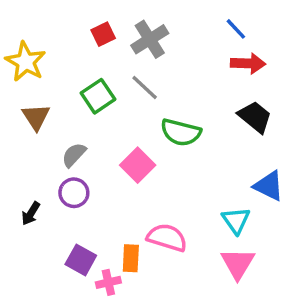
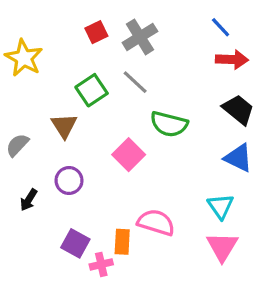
brown triangle: (36, 117) -> (64, 126), moved
gray semicircle: (74, 155) -> (17, 145), moved
blue triangle: (269, 186) -> (238, 158), moved

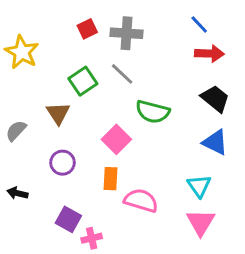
gray cross: (140, 37) -> (127, 33), turned 36
black arrow: (29, 200) -> (17, 193), moved, turned 72
orange rectangle: (122, 242) -> (111, 179), moved

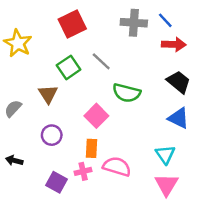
red square: (87, 29) -> (72, 24), size x1.6
gray cross: (127, 33) -> (134, 23), moved
pink cross: (92, 238) -> (83, 171), moved

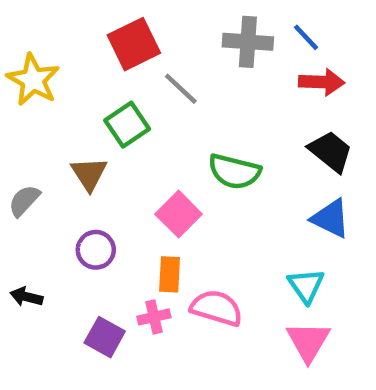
gray line: (101, 61) -> (181, 89), moved

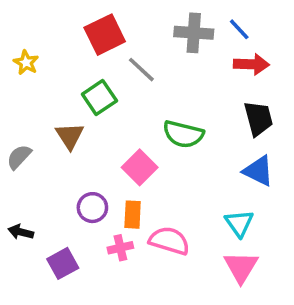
yellow star: (33, 80) -> (26, 63), size x0.6
black trapezoid: (331, 151) -> (258, 118), turned 36
purple circle: (96, 250) -> (92, 208), moved
purple square: (105, 337) -> (63, 263), moved, turned 32

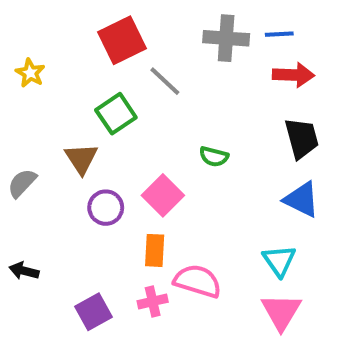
blue line: (239, 29) -> (279, 34), turned -50
green semicircle: (183, 134) -> (214, 157), size x0.6
purple circle: (92, 208) -> (106, 208), moved
pink cross: (120, 248) -> (153, 301), moved
purple square: (63, 263) -> (93, 312), moved

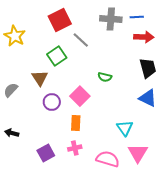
yellow star: (30, 73) -> (15, 36), size x1.5
cyan triangle: (279, 261) -> (125, 128), moved
pink semicircle: (198, 281) -> (108, 159), moved

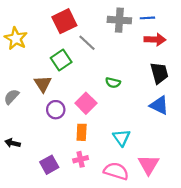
cyan triangle: (125, 128) -> (122, 138), moved

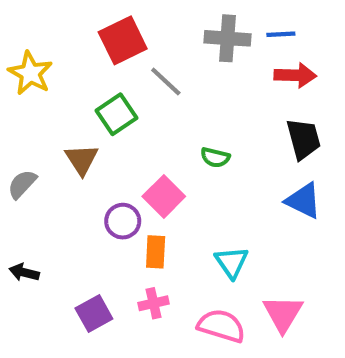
purple circle: (56, 110) -> (123, 221), moved

